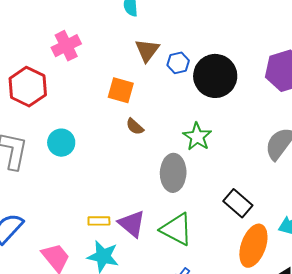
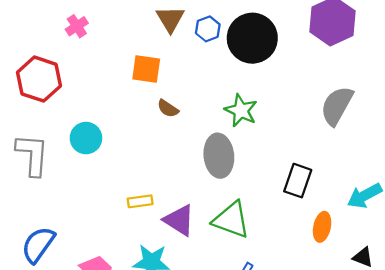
pink cross: (66, 46) -> (77, 26), size x0.7
black rectangle: (238, 203) -> (298, 181), turned 76
yellow rectangle: (99, 221) -> (140, 201), moved
orange ellipse: (253, 246) -> (322, 227), size x0.6

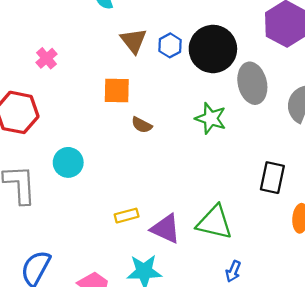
gray ellipse: (219, 156) -> (252, 83), moved

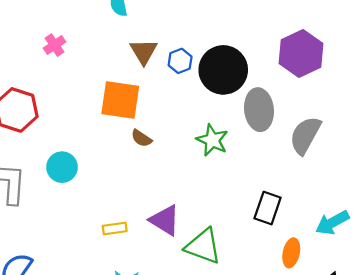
pink cross: (46, 58) -> (54, 45), moved
orange square: (117, 90) -> (120, 100), size x1.4
purple triangle: (166, 229) -> (165, 220), moved

